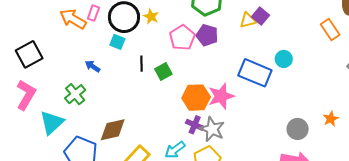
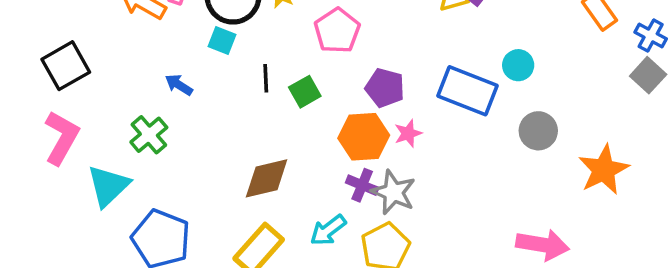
purple pentagon: (207, 35) -> (385, 88), moved
pink star: (221, 96) -> (408, 133), size x0.6
orange star: (331, 119) -> (604, 170), size x1.8
gray circle: (298, 129) -> (538, 131), moved
brown diamond: (113, 130) -> (267, 178), moved

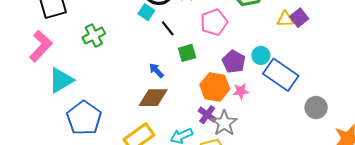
cyan circle: (518, 65) -> (261, 55), moved
black line: (266, 78) -> (168, 28), moved, turned -49
blue arrow: (179, 85) -> (156, 70), moved
green cross: (149, 135) -> (94, 35), moved

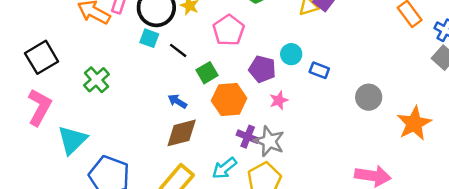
blue rectangle: (281, 75) -> (319, 70), size x0.5
orange hexagon: (215, 87) -> (229, 99), moved

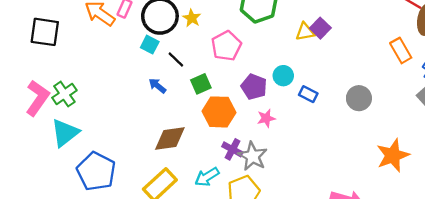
black square: (42, 57) -> (45, 32), moved, turned 32
green cross: (97, 80) -> (64, 94), moved
gray circle: (369, 97) -> (359, 98), moved
blue arrow: (177, 101) -> (157, 86), moved

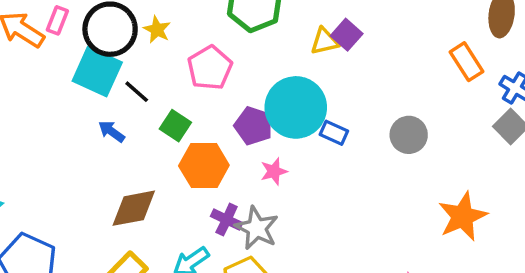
cyan square: (150, 45) -> (97, 72), size x1.8
cyan circle: (283, 76) -> (296, 107), size x2.0
green square: (201, 84) -> (175, 126), turned -30

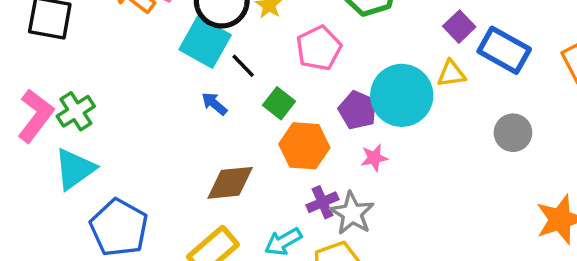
yellow triangle: (324, 41) -> (451, 74), moved
blue rectangle: (334, 133) -> (504, 50), moved, size x1.8
purple cross: (227, 220) -> (322, 202), turned 36

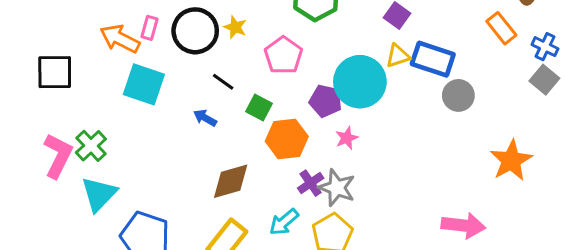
cyan square: (205, 42) -> (144, 84), moved
blue rectangle: (504, 50) -> (433, 59), moved

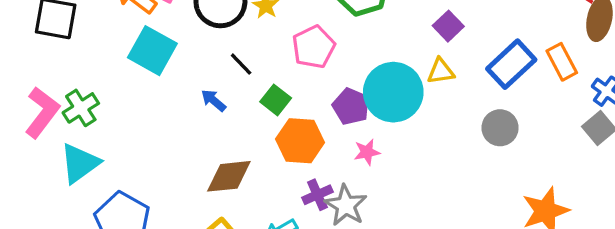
blue rectangle: (433, 59) -> (511, 64), moved, turned -72

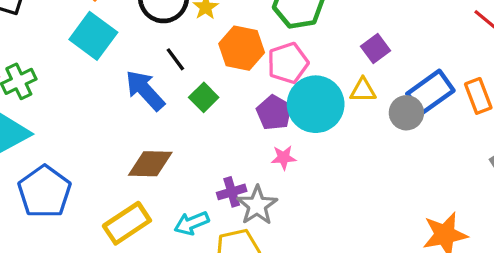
pink pentagon: (314, 47) -> (288, 63), moved
blue arrow: (214, 100) -> (145, 90), size x1.8
gray circle: (500, 128) -> (406, 113), moved
orange hexagon: (300, 141) -> (242, 48), moved

